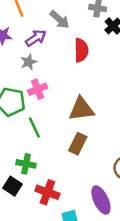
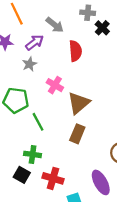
pink cross: (38, 89) -> (55, 85), moved, turned -35
brown triangle: (81, 109) -> (79, 103), turned -30

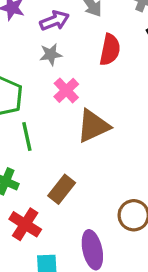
gray star: (29, 64) -> (51, 54), moved
brown rectangle: (77, 134) -> (62, 189), moved

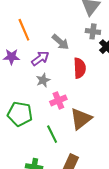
pink cross: (66, 90) -> (58, 100), turned 35
green line: (27, 136) -> (52, 134), moved

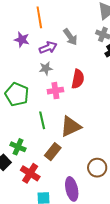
red semicircle: (80, 68) -> (78, 79), moved
brown triangle: (81, 119) -> (71, 126), moved

